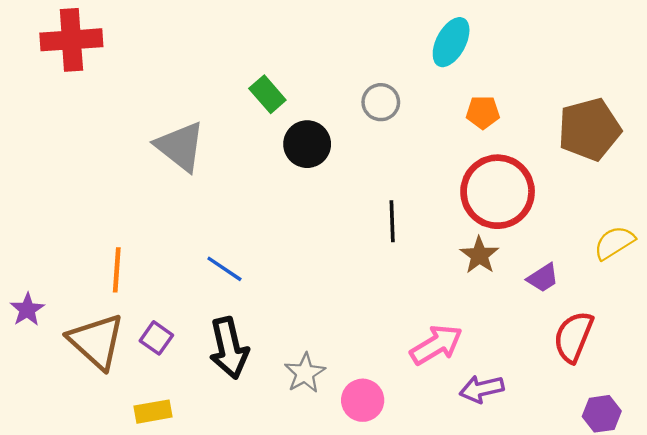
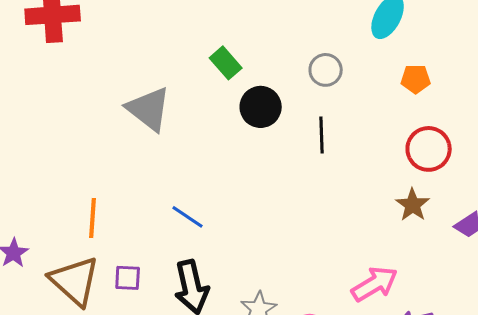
red circle: (498, 192) -> (429, 149), size x0.7
black line: (392, 221) -> (322, 135), moved
purple square: (156, 338) -> (128, 278), turned -32

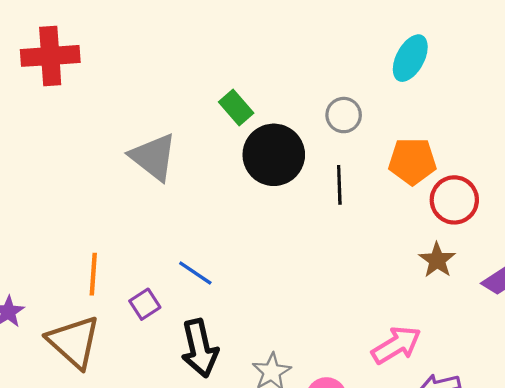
orange pentagon: (416, 79) -> (412, 161), moved, size x1.5
black circle: (261, 107) -> (274, 155), size x1.4
purple square: (128, 278) -> (145, 304), moved, turned -36

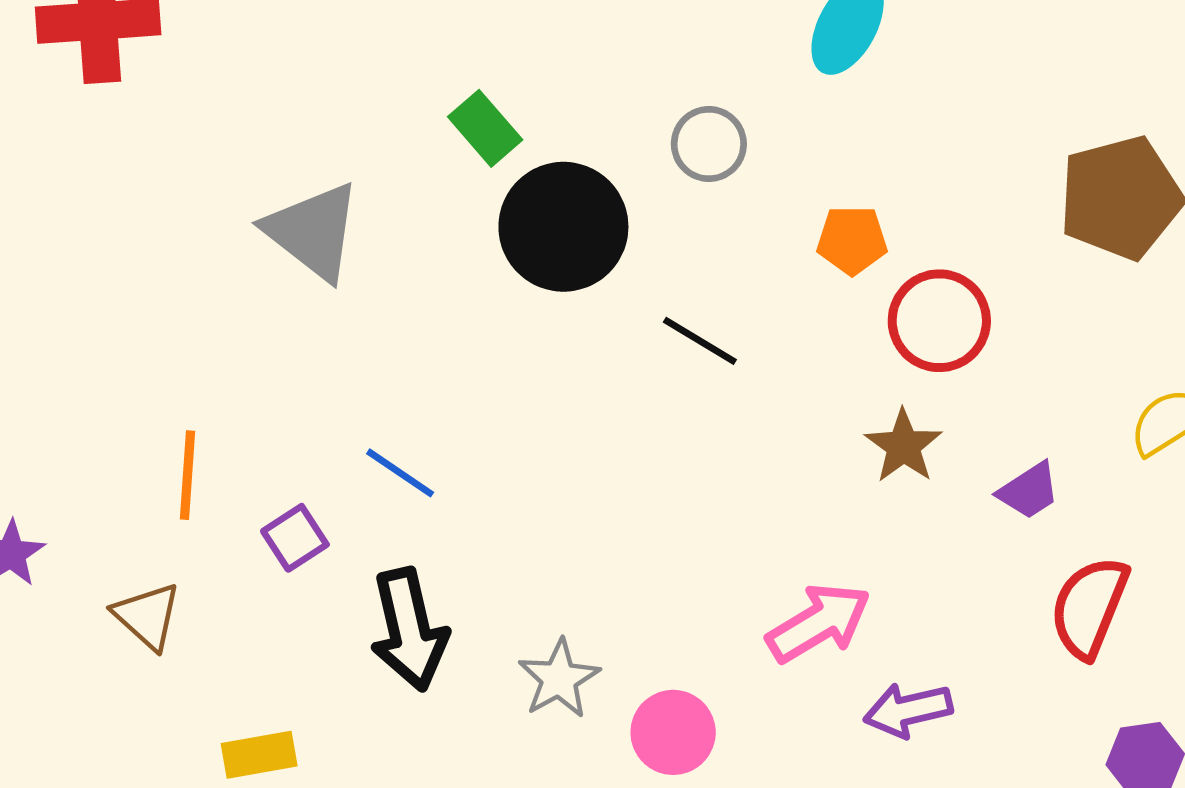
orange pentagon: (412, 161) -> (852, 240), size x0.7
black line: (339, 185) -> (700, 341), moved, turned -57
brown triangle: (74, 342) -> (147, 616), size x0.6

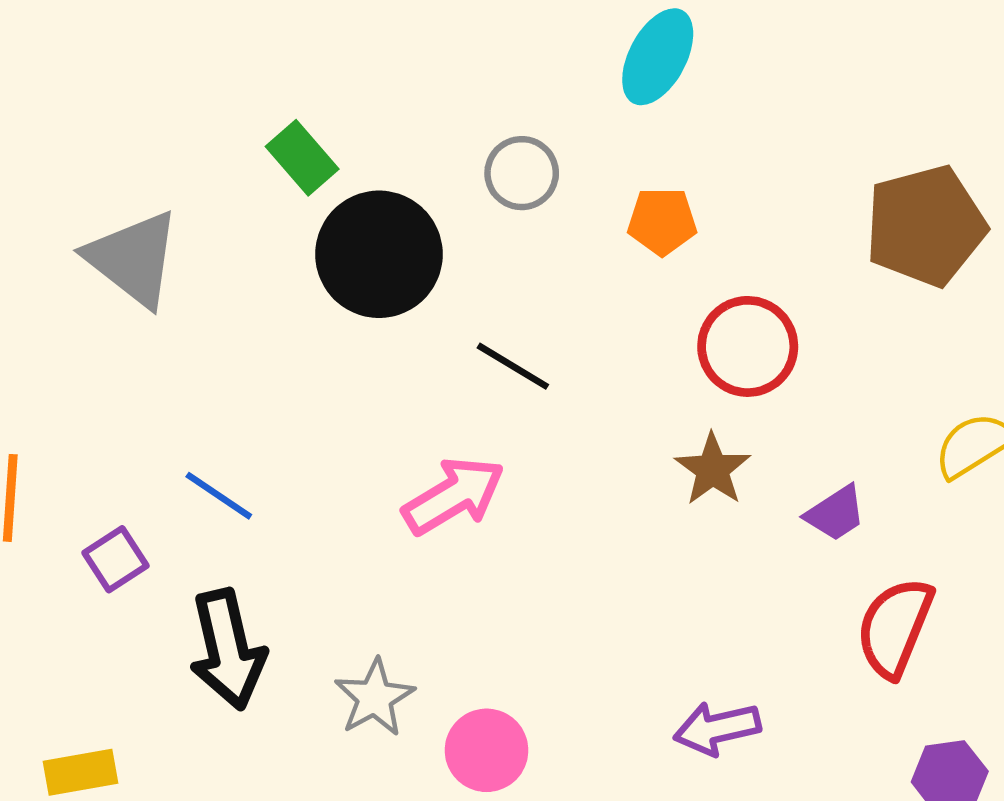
orange pentagon: (852, 240) -> (662, 221), moved
pink arrow: (818, 623) -> (454, 496), moved

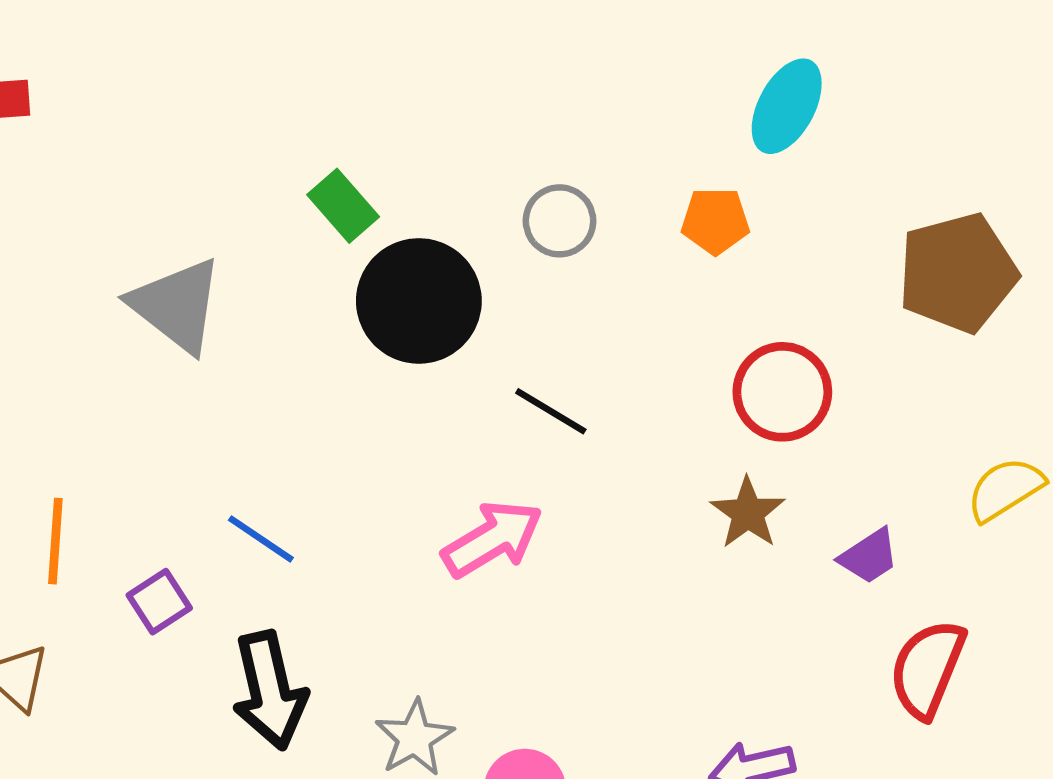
cyan ellipse: (658, 57) -> (787, 106), moved
orange pentagon: (662, 221) -> (715, 221), moved

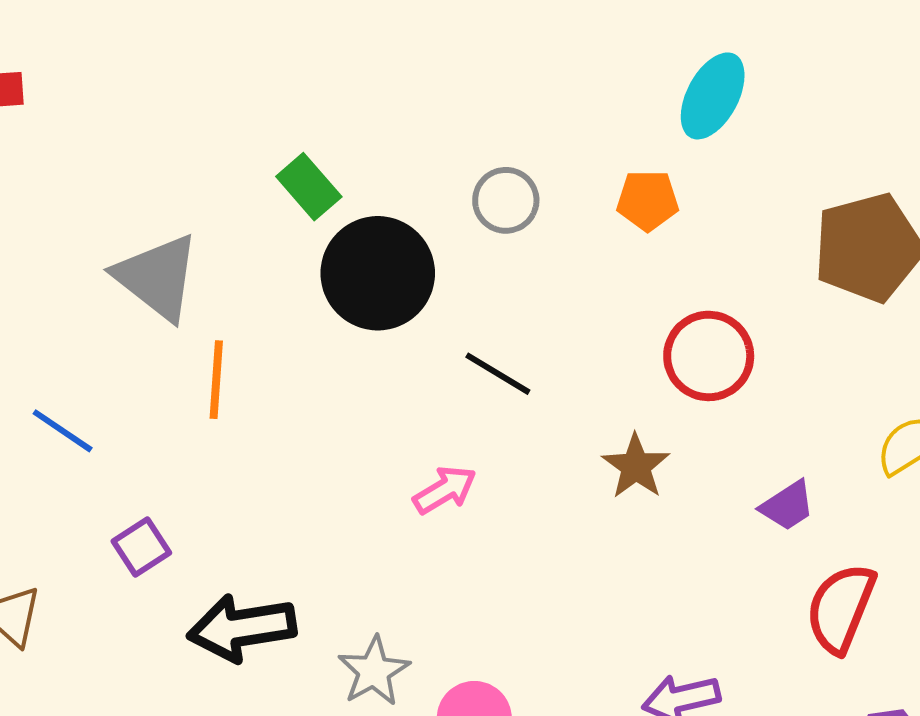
brown star: (748, 513) -> (636, 466), moved
blue line: (261, 539) -> (63, 431), moved
pink arrow: (492, 539) -> (445, 490), size x0.7
orange line: (55, 541) -> (216, 380), moved
black arrow: (270, 690) -> (242, 628), turned 94

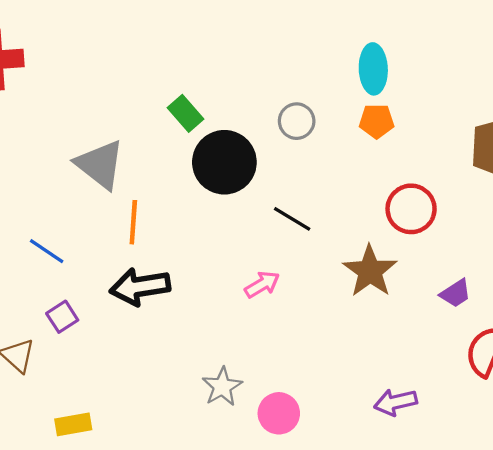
cyan ellipse: (713, 96) -> (373, 69), moved, turned -30
brown star: (636, 466) -> (370, 271), size x1.4
purple square: (141, 547) -> (62, 317), moved
black arrow: (242, 628) -> (140, 287), moved

